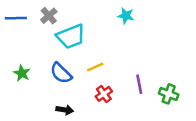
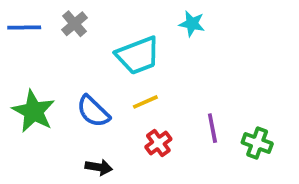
cyan trapezoid: (71, 36) -> (138, 55), moved
green star: (22, 73) -> (34, 111), size x1.6

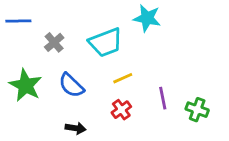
gray cross: (75, 24) -> (54, 42), moved
cyan star: (192, 24) -> (147, 18), size x1.4
yellow line: (145, 102) -> (123, 78), moved

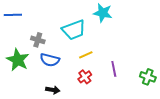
gray cross: (54, 42) -> (38, 40), moved, turned -32
blue semicircle: (71, 85) -> (50, 60), turned -30
green cross: (197, 110) -> (148, 77), moved

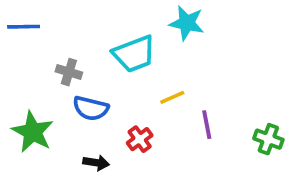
yellow line: (86, 55) -> (172, 97), moved
green star: (18, 60) -> (33, 132), moved
red cross: (85, 77) -> (140, 139), moved

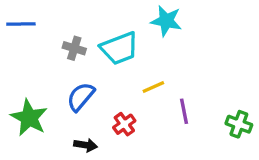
gray cross: (69, 72) -> (74, 48), moved
blue semicircle: (91, 108) -> (81, 97), turned 116

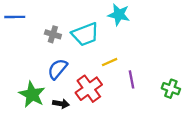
green star: (29, 118) -> (32, 94), moved
red cross: (124, 124) -> (89, 89), size x1.6

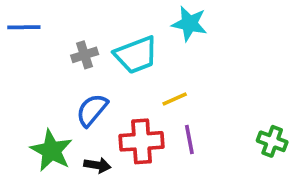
gray cross: (53, 34) -> (85, 55), turned -35
purple line: (132, 79) -> (189, 139), moved
red cross: (89, 89) -> (142, 141), turned 32

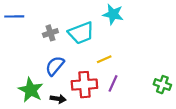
purple line: (189, 139) -> (113, 83), turned 35

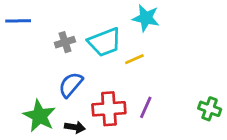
yellow line: (104, 59) -> (134, 59), moved

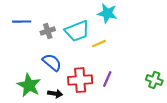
blue line: (18, 21) -> (22, 22), moved
blue semicircle: (71, 85) -> (52, 62), turned 90

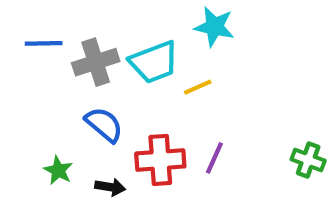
gray cross: (48, 31) -> (96, 62), size x1.5
green star: (29, 85) -> (58, 170), size x0.6

